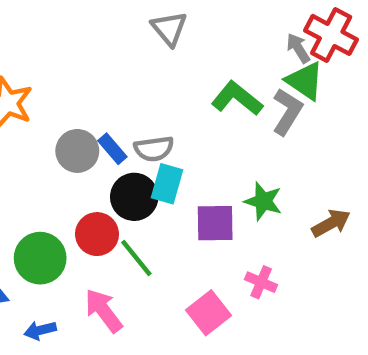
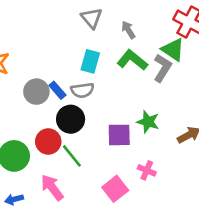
gray arrow: (298, 48) -> (128, 30), moved
cyan rectangle: (167, 184) -> (90, 61), moved

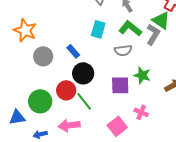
gray semicircle: (82, 90) -> (123, 50), moved
gray circle: (36, 92) -> (43, 56), moved
pink arrow: (52, 187) -> (69, 125), turned -60

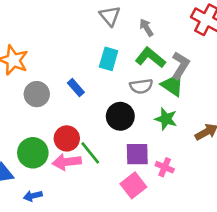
green triangle: (161, 20) -> (172, 85), moved
black circle: (83, 73) -> (120, 116), moved
purple square: (120, 85) -> (137, 154), moved
pink arrow: (69, 125) -> (67, 162), moved

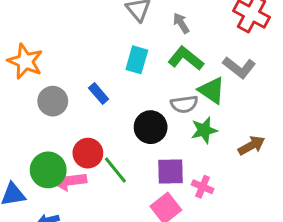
gray L-shape: (180, 65) -> (239, 67), moved, turned 96
gray semicircle: (141, 86) -> (184, 104), moved
green star: (166, 119) -> (204, 130), turned -30
pink arrow: (67, 162) -> (70, 181), moved

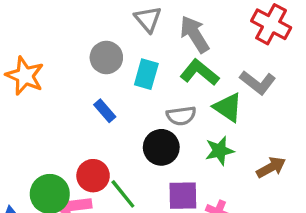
gray arrow: (181, 23) -> (195, 34), size x1.6
gray circle: (53, 101) -> (106, 57), moved
gray semicircle: (184, 104) -> (181, 116), moved

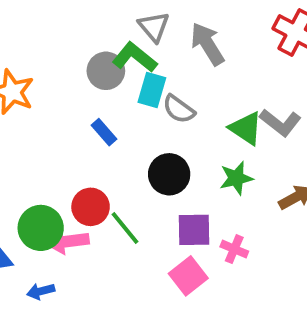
green L-shape: (200, 72) -> (135, 57), moved
gray L-shape: (258, 82) -> (280, 123), moved
gray semicircle: (181, 116) -> (179, 109), moved, turned 44

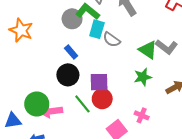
black circle: (169, 174) -> (68, 75), moved
red circle: (91, 207) -> (102, 99), moved
purple square: (194, 230) -> (99, 82), moved

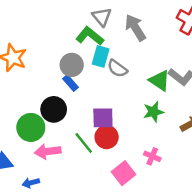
gray circle: (72, 19) -> (72, 65), moved
black circle: (68, 75) -> (54, 109), moved
green circle: (37, 104) -> (31, 127), moved

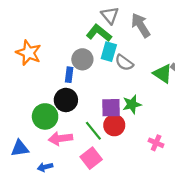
blue rectangle: (70, 83) -> (69, 75), moved, turned 48
green star: (153, 112) -> (132, 104), moved
pink square: (123, 173) -> (91, 158), moved

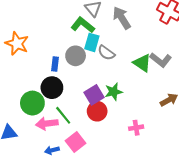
gray circle: (82, 59) -> (76, 56), moved
purple square: (111, 108) -> (94, 95), turned -30
green line: (93, 131) -> (63, 115), moved
pink cross: (156, 143) -> (136, 128), turned -32
blue arrow: (45, 167) -> (52, 150), moved

